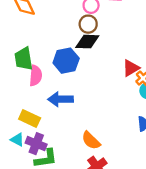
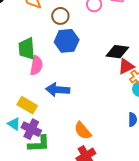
brown circle: (88, 24) -> (60, 16), moved
black diamond: (87, 42) -> (117, 52), moved
blue hexagon: (66, 61) -> (67, 41), moved

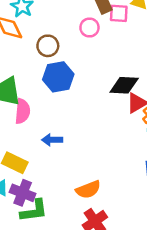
blue arrow: (58, 90) -> (52, 140), size x0.7
orange semicircle: (83, 131) -> (88, 190), turned -66

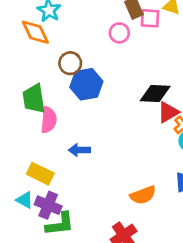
brown circle: (48, 46) -> (70, 63), moved
orange semicircle: (88, 190) -> (143, 195), moved

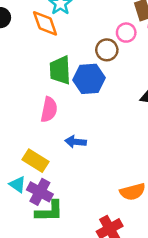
brown circle: (70, 63) -> (107, 50), moved
green trapezoid: (34, 99) -> (60, 70), moved

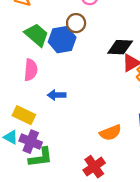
brown circle: (107, 50) -> (76, 23), moved
green trapezoid: (60, 70) -> (37, 35), turned 140

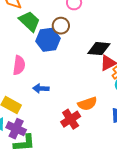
green trapezoid: (37, 35) -> (29, 21), moved
orange semicircle: (110, 133) -> (87, 104), moved
red cross: (94, 167) -> (71, 119), moved

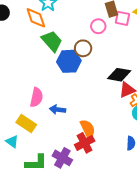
pink semicircle: (19, 65) -> (36, 97), moved
orange semicircle: (87, 104) -> (88, 129), moved, turned -102
purple cross: (16, 129) -> (62, 158), moved

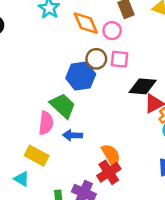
orange diamond: (36, 18) -> (86, 23), moved
pink square: (122, 18) -> (119, 59), moved
green trapezoid: (52, 41) -> (63, 106), moved

